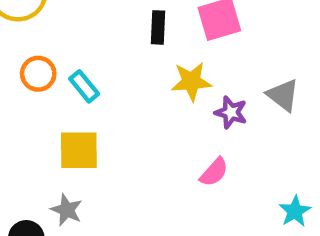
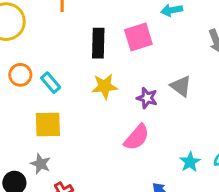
black rectangle: (158, 27) -> (98, 43), size x1.4
yellow star: (191, 81) -> (105, 86), moved
pink semicircle: (214, 172) -> (137, 137), size x1.4

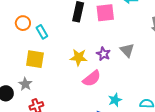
yellow star: (105, 86) -> (79, 57), moved
cyan star: (190, 162) -> (115, 100), moved

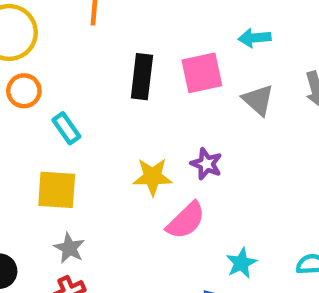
orange circle: (23, 23) -> (24, 91), moved
gray triangle: (127, 50) -> (258, 100), moved
gray star: (25, 84) -> (69, 248), moved

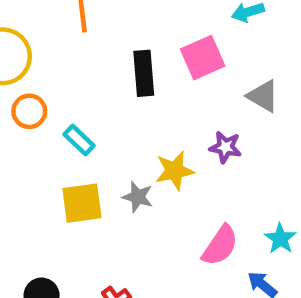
gray triangle: (258, 100) -> (263, 96), moved
pink semicircle: (186, 220) -> (220, 246), moved
gray star: (69, 248) -> (138, 197), moved

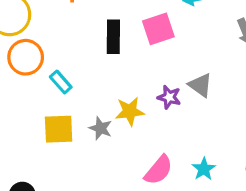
gray triangle: (263, 96) -> (200, 85), moved
orange circle: (29, 111) -> (26, 57), size x1.4

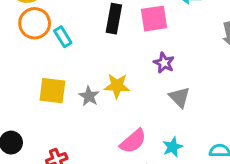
cyan rectangle: (61, 82) -> (63, 37), moved
gray triangle: (200, 85) -> (180, 97), moved
purple star: (169, 97) -> (164, 63), moved

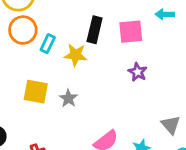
cyan rectangle: (63, 37) -> (48, 44), turned 54
yellow star: (117, 86) -> (76, 55), moved
gray triangle: (180, 97) -> (171, 125), moved

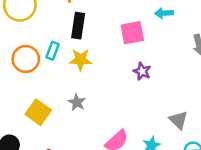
orange circle: (23, 30) -> (26, 59), moved
black rectangle: (95, 30) -> (78, 26), moved
yellow square: (36, 92) -> (38, 112), moved, turned 30

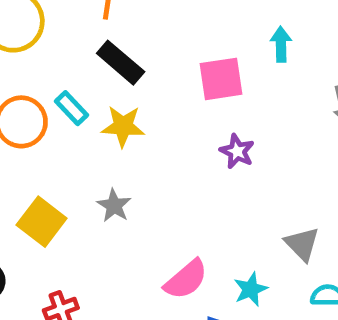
cyan arrow: (164, 13) -> (281, 44), turned 90
black rectangle: (78, 26) -> (121, 63), turned -60
cyan rectangle: (53, 51) -> (72, 108), turned -66

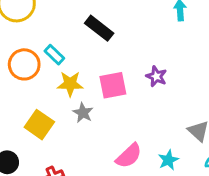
black rectangle: (121, 63) -> (99, 28), moved
pink square: (221, 79) -> (113, 85), moved
yellow star: (123, 126) -> (70, 84), moved

